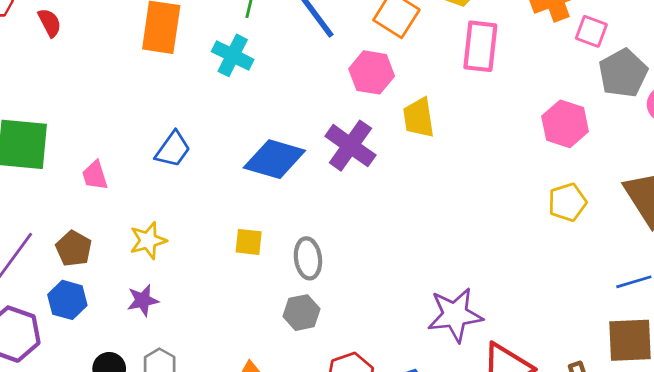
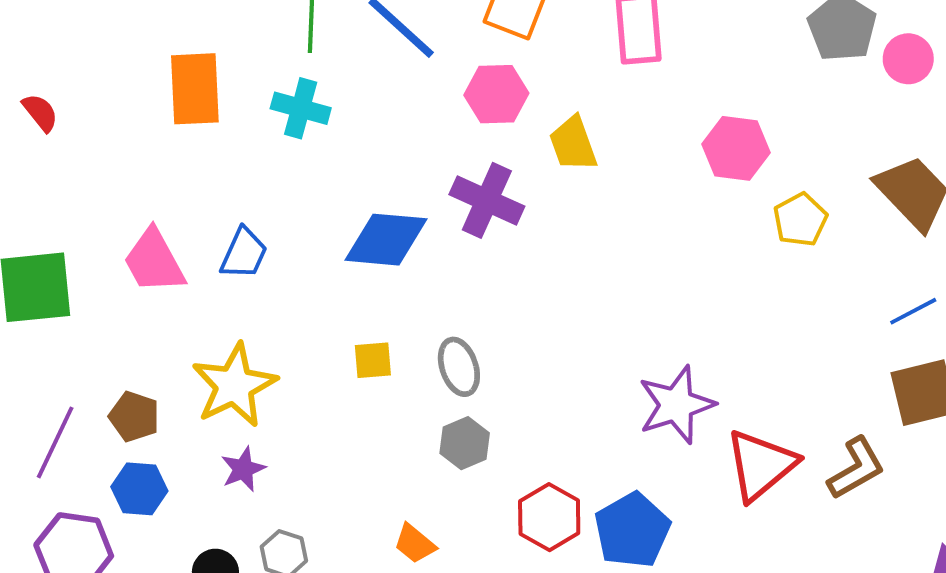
pink hexagon: (565, 124) -> (736, 148), moved
pink trapezoid: (95, 175) -> (154, 261), moved, size x1.6
yellow star: (148, 240) -> (234, 385), size x1.6

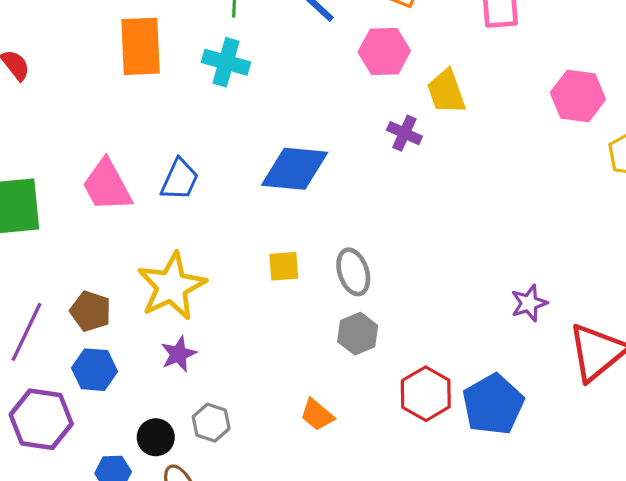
purple cross: (487, 200) -> (404, 133), moved, size x0.6
purple star: (676, 405) -> (529, 303), size x0.6

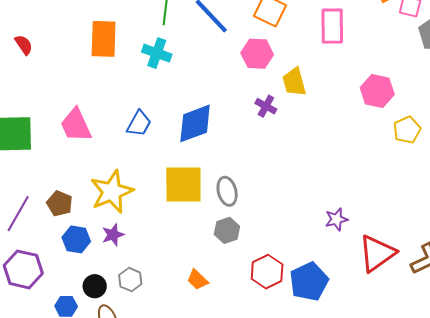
blue diamond: (295, 169) -> (195, 123), turned -30
blue trapezoid: (180, 180) -> (139, 124), moved
yellow square: (284, 266) -> (183, 184), size x2.0
blue hexagon: (95, 370) -> (76, 239), moved

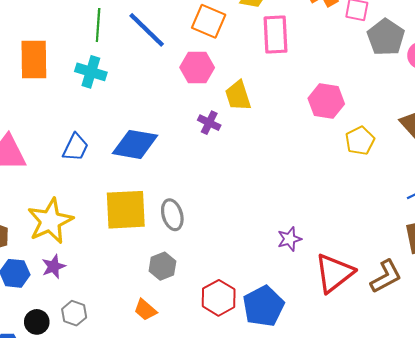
blue diamond: (195, 123) -> (135, 144), turned 33
gray hexagon: (227, 230) -> (162, 266), moved

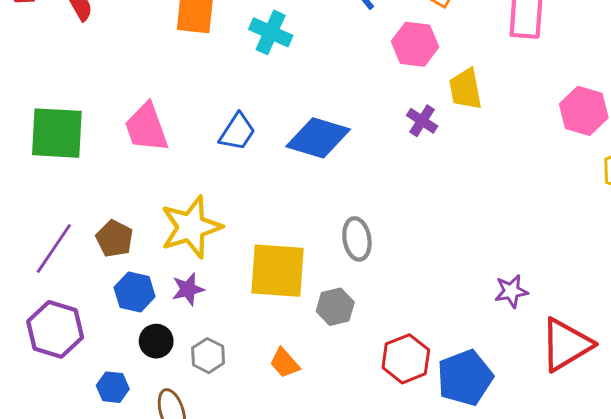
yellow square: (126, 210) -> (277, 271), moved
orange trapezoid: (145, 310) -> (285, 363), moved
black circle: (37, 322) -> (156, 341), moved

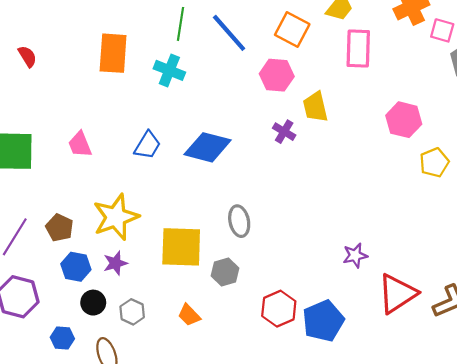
pink trapezoid: (146, 127) -> (80, 144), size x0.7

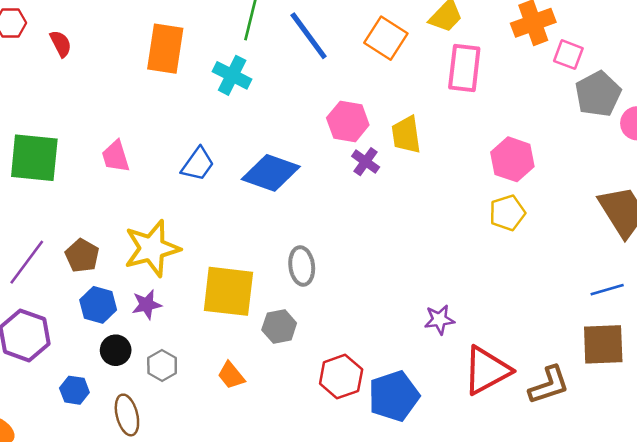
pink hexagon: (277, 75) -> (348, 121), moved
yellow pentagon: (434, 163) -> (507, 213), moved

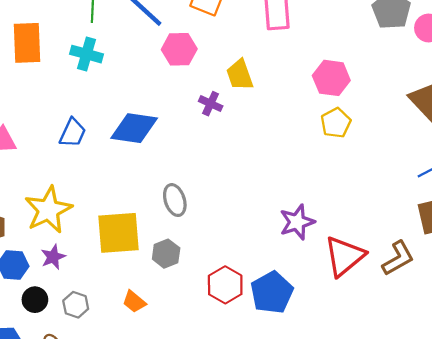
pink hexagon: (348, 121) -> (179, 49), moved
purple star: (439, 320) -> (297, 222), size x1.4

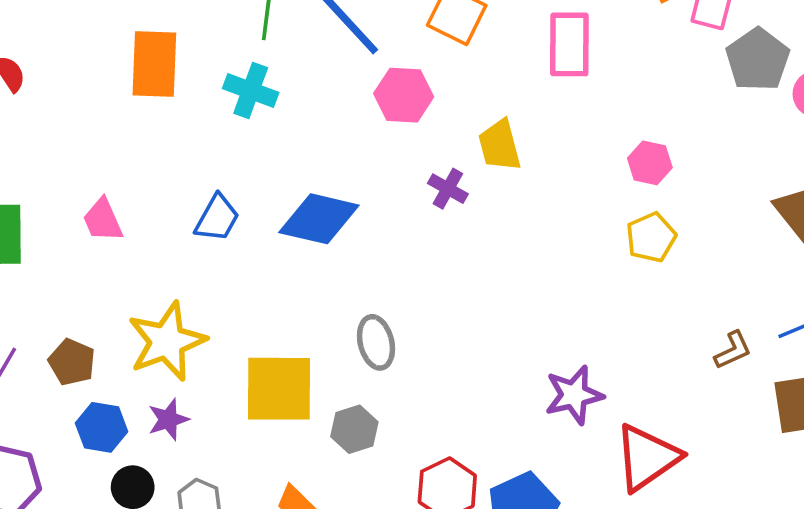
pink hexagon: (331, 78) -> (650, 163), size x0.7
brown L-shape: (398, 258) -> (733, 350), moved, size x0.7

